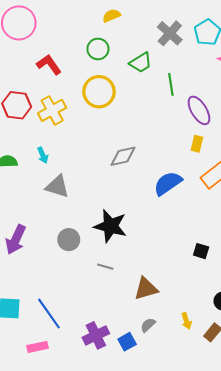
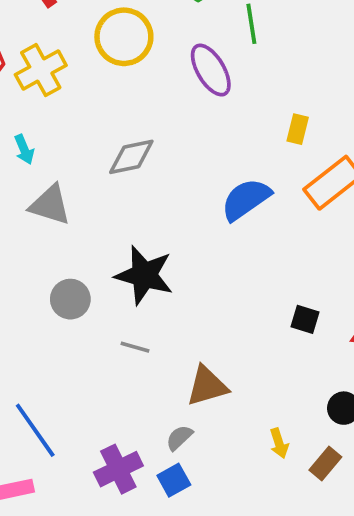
purple ellipse: (199, 110) -> (211, 70), moved
gray diamond: (123, 156) -> (131, 157), moved
gray semicircle: (148, 325) -> (179, 438), moved

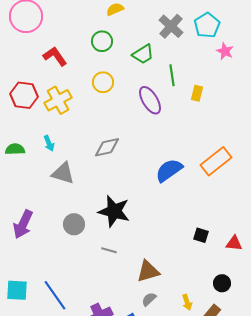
yellow circle: (124, 37) -> (103, 82), size x0.7
yellow rectangle: (298, 129) -> (197, 93), moved
gray semicircle: (179, 438) -> (149, 299), moved

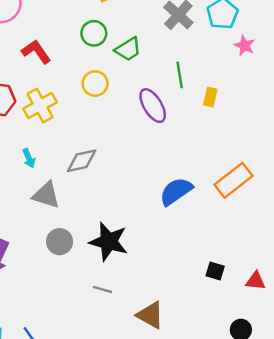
green trapezoid: (143, 54) -> (128, 49), moved
gray diamond: (107, 147) -> (82, 161), moved
gray circle: (74, 224) -> (60, 242), moved
brown triangle: (148, 271) -> (150, 315), turned 45

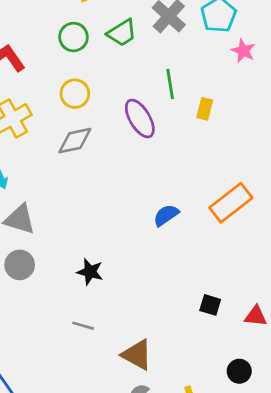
green trapezoid: (128, 49) -> (122, 33), moved
gray diamond: (82, 161) -> (75, 141), moved
blue semicircle: (176, 191) -> (166, 215), size x0.7
gray circle: (60, 242) -> (20, 265), moved
black star: (109, 242) -> (90, 272), size x0.6

